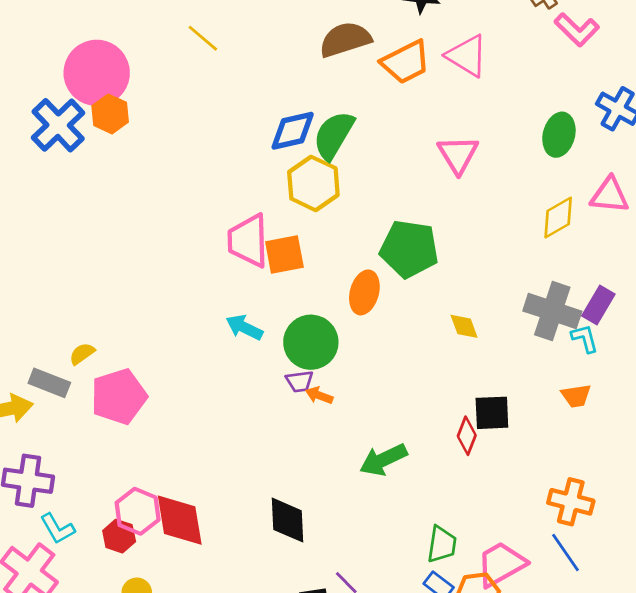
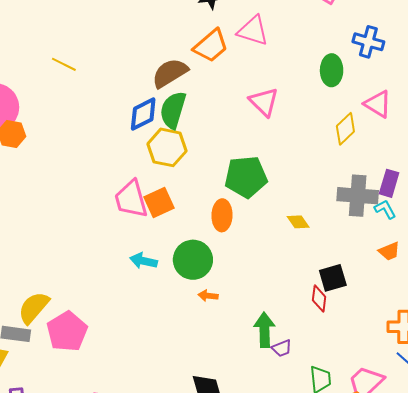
brown semicircle: (345, 39) -> (170, 73), moved
pink triangle: (610, 195) -> (378, 104), turned 40
yellow semicircle: (82, 354) -> (34, 308), size x1.8
purple trapezoid: (300, 381) -> (282, 348), moved
green arrow: (383, 460) -> (264, 330), turned 128

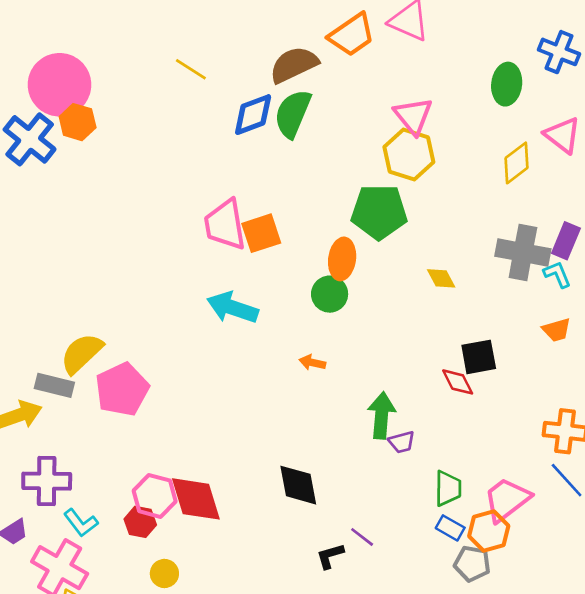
yellow line: (64, 64) -> (191, 69), moved
yellow hexagon: (167, 147) -> (409, 155), moved
green circle: (193, 260) -> (330, 294), moved, size x0.7
cyan arrow: (143, 261) -> (232, 308), size x1.4
red diamond: (319, 298) -> (458, 382), turned -40

